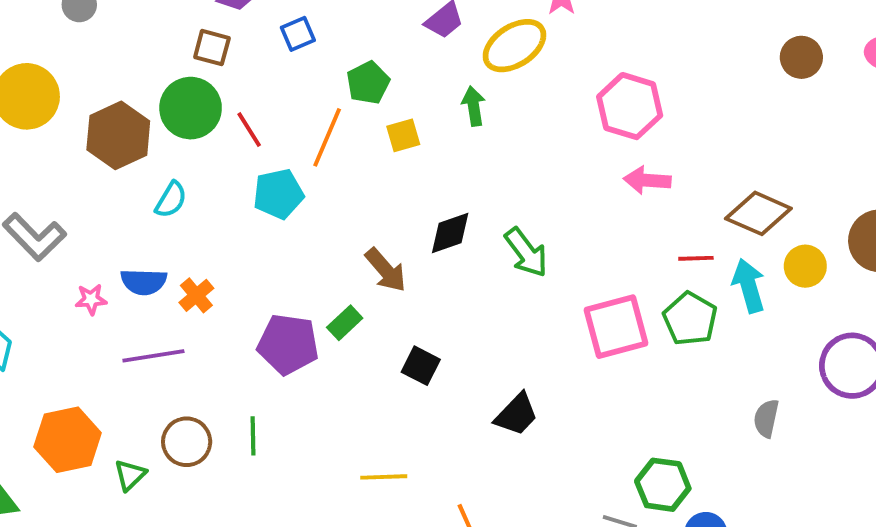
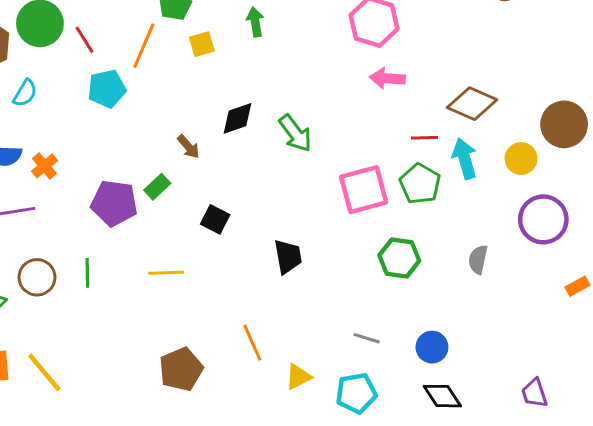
yellow circle: (805, 266) -> (521, 159), moved
brown arrow: (386, 270) -> (188, 147), size x0.7
black trapezoid: (516, 414) -> (288, 257), turned -54
yellow line: (384, 477) -> (166, 273), moved
green hexagon: (663, 485) -> (399, 258), moved

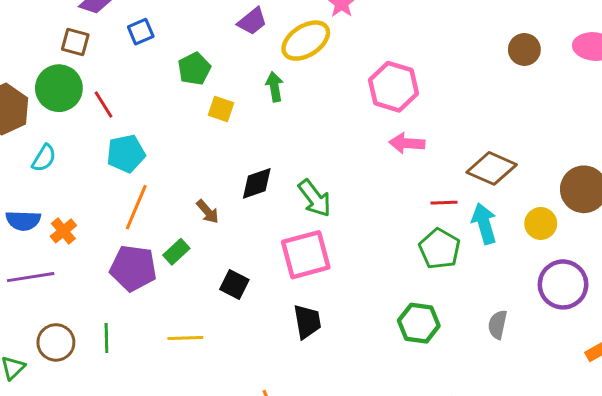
yellow square: (202, 44) -> (221, 109), turned 35
orange line: (144, 46) -> (136, 207), moved
pink square: (364, 190) -> (306, 255), moved

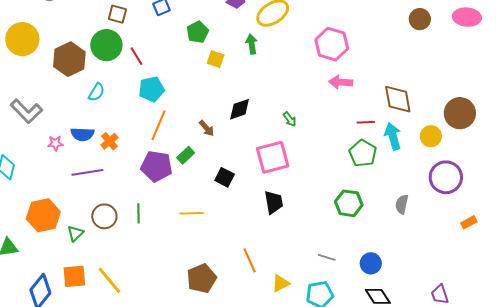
brown diamond: (492, 168) -> (398, 99), turned 56
green arrow: (315, 198) -> (290, 119), moved, size x0.6

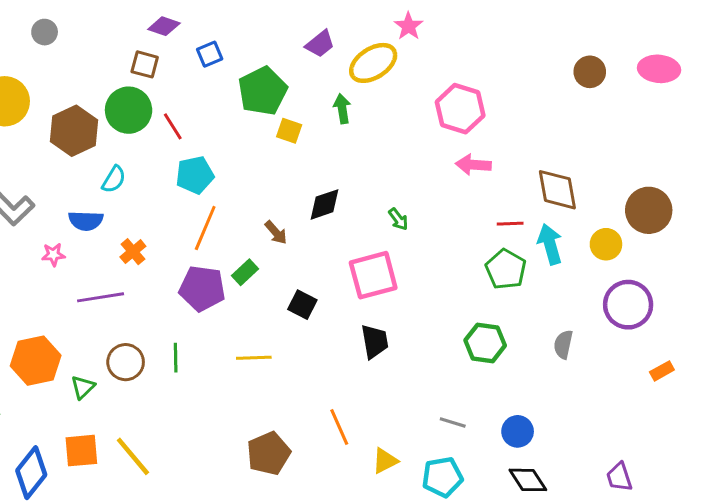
green pentagon: (198, 32) -> (263, 91), size x1.5
blue semicircle: (82, 134) -> (86, 221), moved

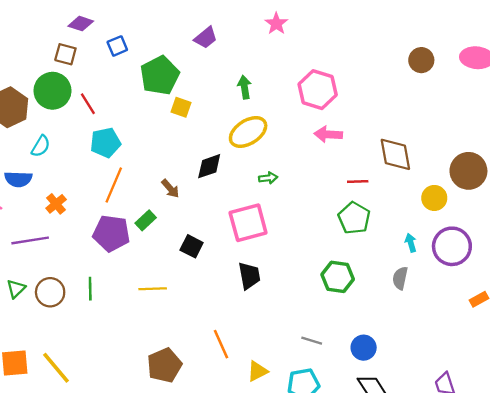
yellow ellipse: (373, 63) -> (248, 132), moved
green arrow: (342, 109) -> (245, 87), moved
green arrow: (398, 219) -> (268, 178), turned -60
cyan arrow: (550, 244) -> (411, 243), moved, size x0.6
green triangle: (83, 387) -> (16, 289), moved

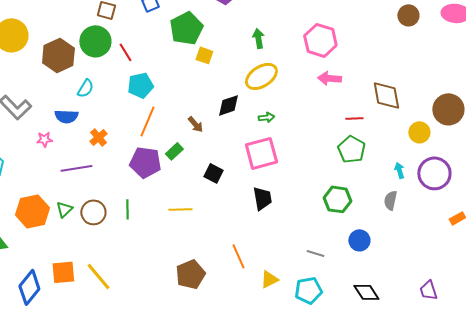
green arrow: (268, 178) -> (266, 117), moved
blue circle: (364, 348) -> (359, 240), moved

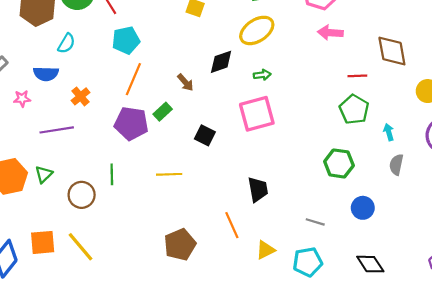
cyan arrow: (399, 170) -> (389, 132), moved
black trapezoid: (262, 198) -> (258, 189), moved
brown circle: (93, 212) -> (82, 195), moved

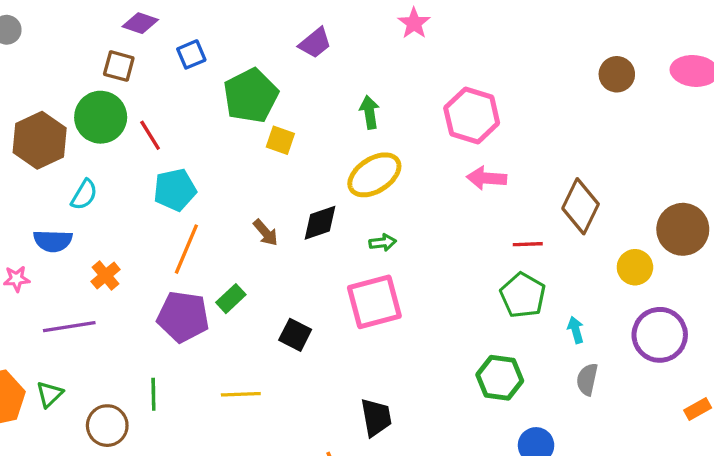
brown diamond: (392, 51) -> (581, 206), turned 36
brown arrow: (185, 82) -> (266, 233), moved

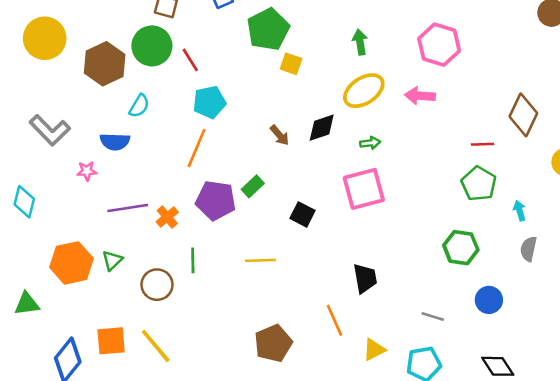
pink arrow: (487, 178) -> (420, 96), moved
orange line: (186, 249) -> (197, 148), moved
orange cross: (106, 275) -> (167, 217), moved

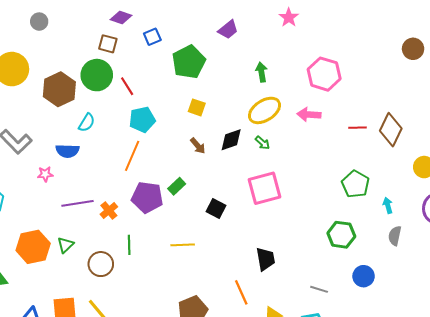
yellow square: (291, 64) -> (197, 107), moved
green arrow: (370, 143) -> (262, 143), moved, turned 49
red line: (483, 144) -> (357, 128), moved

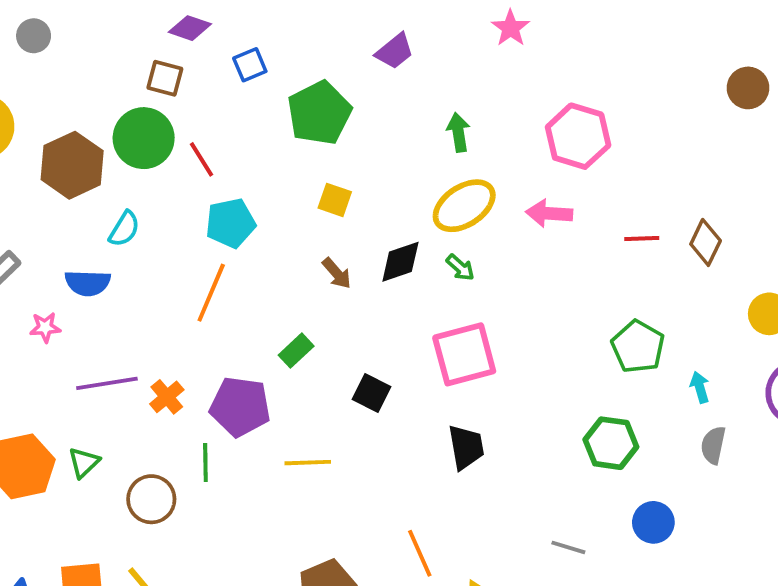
brown diamond: (391, 130) -> (706, 242), size x0.7
purple pentagon: (147, 197) -> (240, 407), moved
black trapezoid: (266, 259) -> (466, 447), moved

